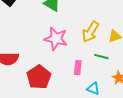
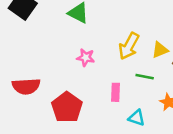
pink star: (56, 39) -> (86, 57), size x0.6

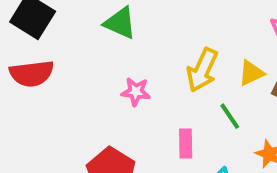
green line: (145, 77) -> (230, 116), turned 48
red semicircle: (26, 86) -> (32, 74), moved

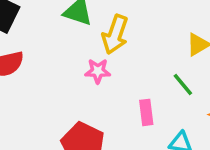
yellow arrow: (202, 70) -> (115, 34), moved

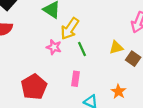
green line: (183, 84) -> (82, 49), moved

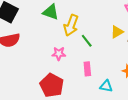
pink star: (54, 47) -> (59, 54), moved

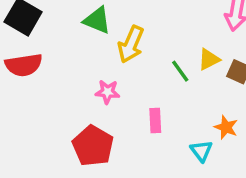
green line: (87, 41) -> (180, 71), moved
cyan triangle: (106, 86) -> (201, 151), moved, turned 40

